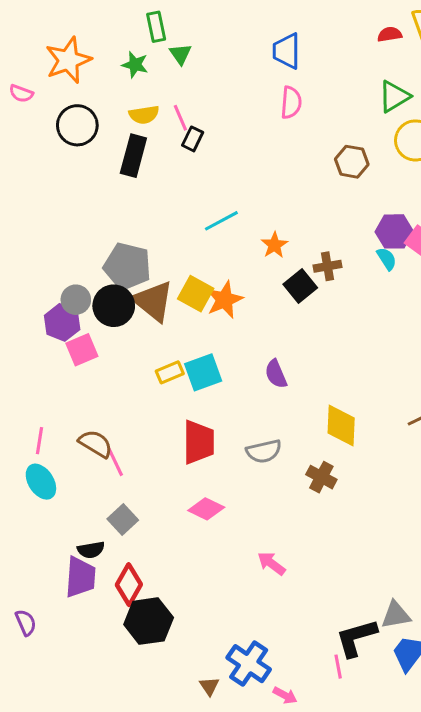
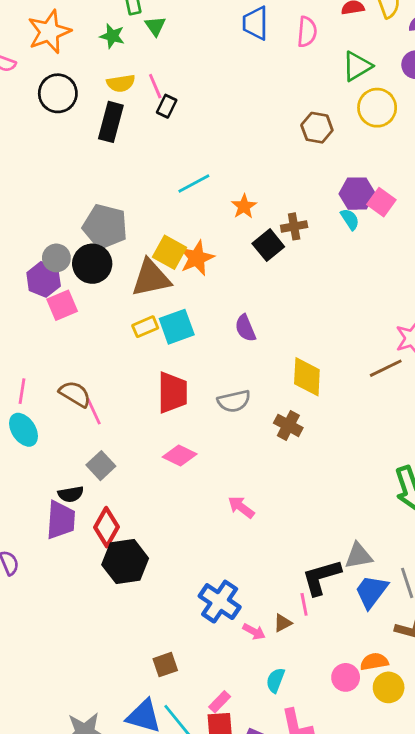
pink semicircle: (291, 103) -> (307, 32), moved
brown triangle: (153, 301) -> (151, 278), moved, turned -51
brown triangle: (209, 686) -> (283, 623), moved, turned 36

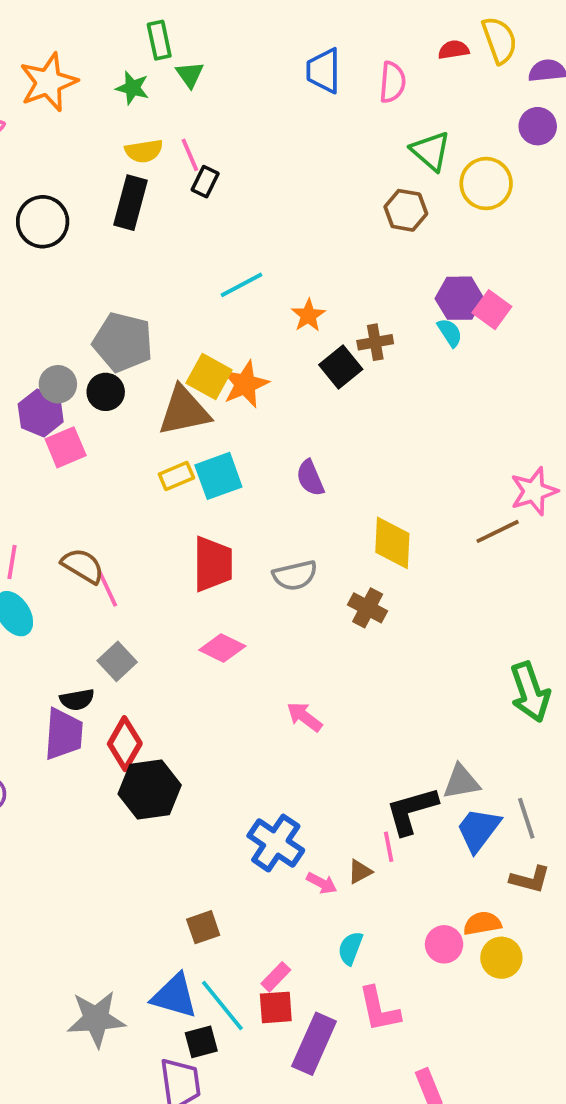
green triangle: (357, 66) -> (431, 151), moved, turned -48
black circle: (58, 93) -> (43, 222), moved
black circle: (92, 264) -> (106, 392), size x0.7

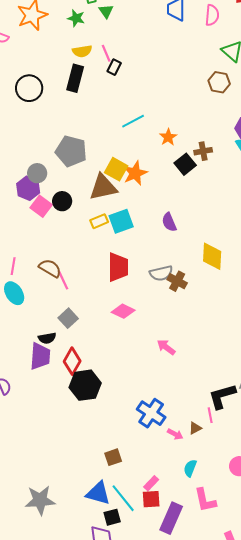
black circle: (106, 392) -> (62, 201), moved
pink square: (66, 447) -> (41, 206), turned -30
brown cross: (368, 608) -> (177, 281), moved
gray star: (96, 1019) -> (40, 500), moved

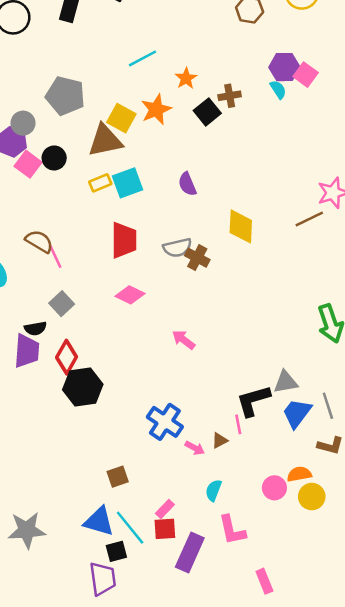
orange star: (135, 173) -> (156, 109), moved

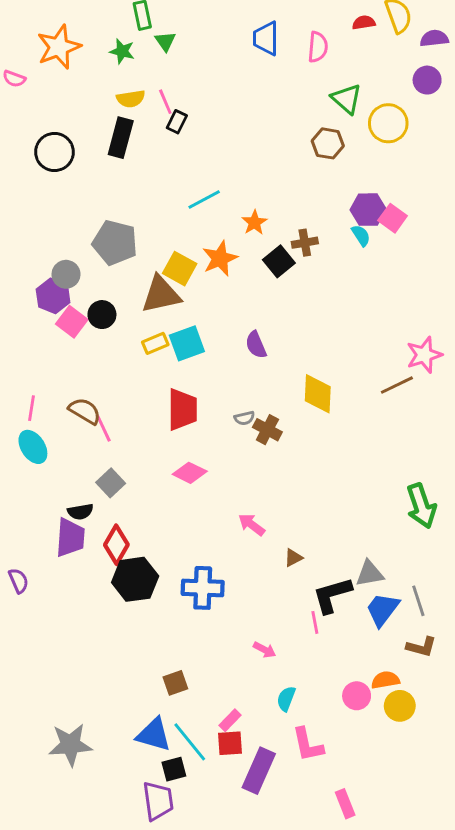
gray semicircle: (177, 248) -> (244, 418), size x0.6
blue cross: (165, 422) -> (203, 588), moved, turned -32
brown triangle: (220, 441) -> (293, 558), moved

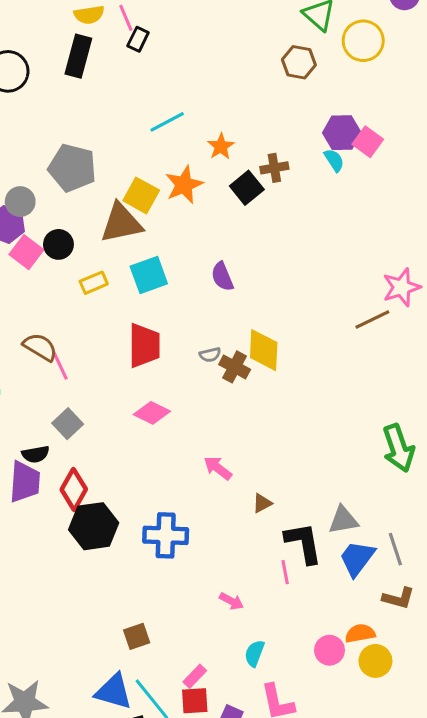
yellow rectangle: (155, 343) -> (94, 283), moved
yellow diamond: (318, 394) -> (264, 350), moved
black L-shape: (332, 595) -> (303, 543), turned 96

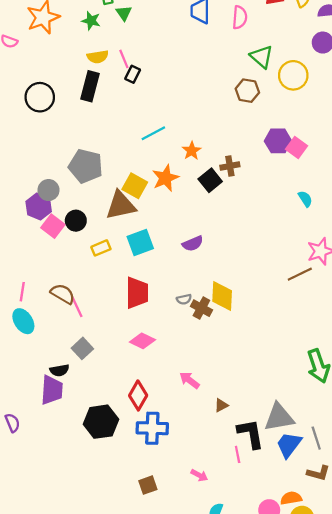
cyan semicircle: (334, 160) -> (305, 199), moved
purple semicircle: (222, 277) -> (193, 244), turned -90
red diamond: (74, 489) -> (138, 395), moved
gray triangle: (343, 520) -> (279, 417), size x1.4
brown square: (137, 636) -> (148, 485), moved

